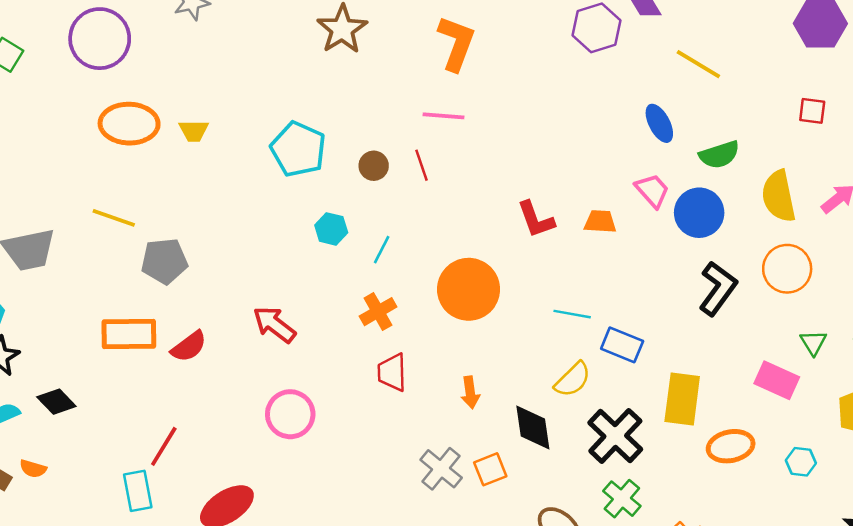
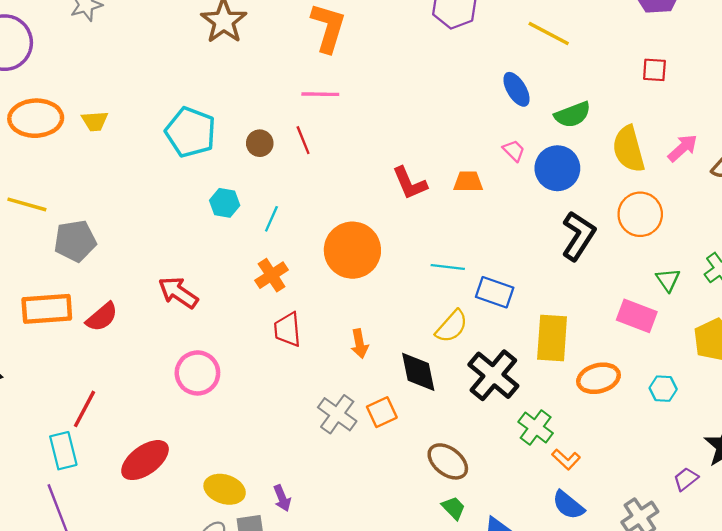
pink trapezoid: (652, 191) -> (514, 151), size x0.7
green cross: (622, 499) -> (536, 428), moved

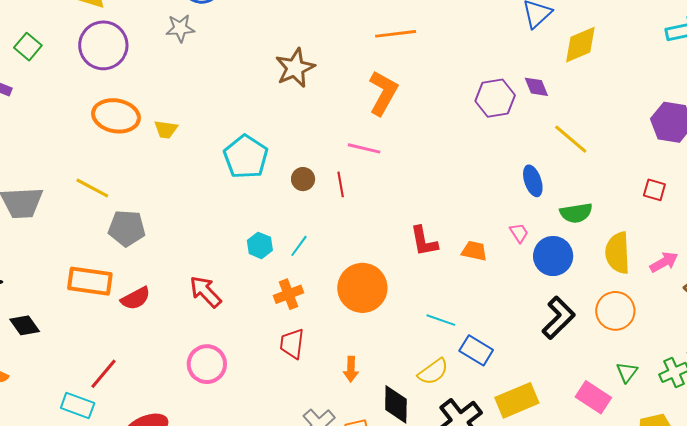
cyan hexagon: (225, 203) -> (260, 245), moved
yellow rectangle: (552, 338) -> (517, 400), turned 51
cyan rectangle: (63, 451) -> (78, 406), turned -68

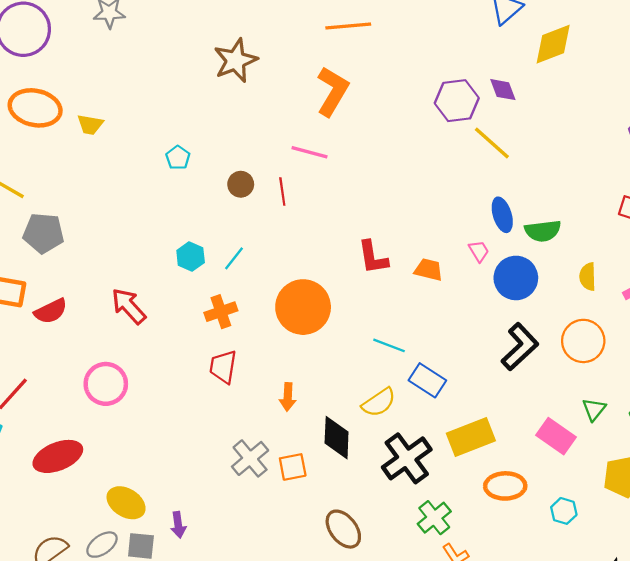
yellow line: (571, 139) -> (492, 143), moved
cyan pentagon: (246, 157) -> (178, 158), size x0.5
blue ellipse: (533, 181) -> (502, 215), moved
yellow semicircle: (618, 253) -> (588, 277), size x0.6
pink circle: (207, 364) -> (106, 384), moved

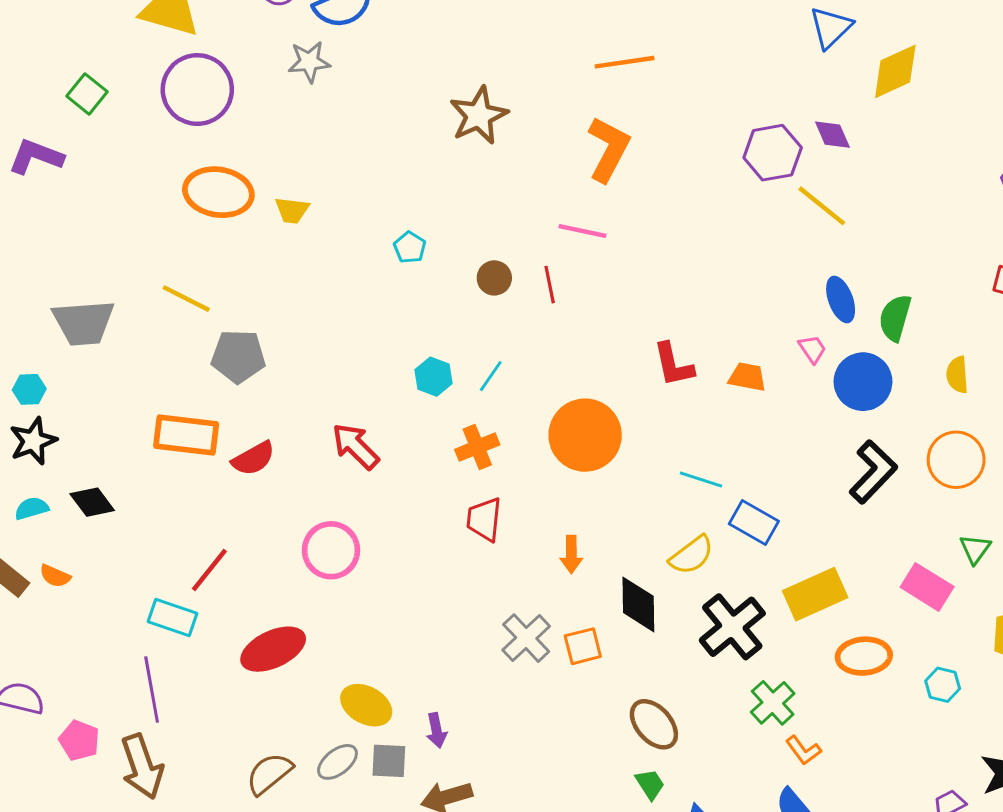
green semicircle: (543, 231) -> (895, 318), turned 116

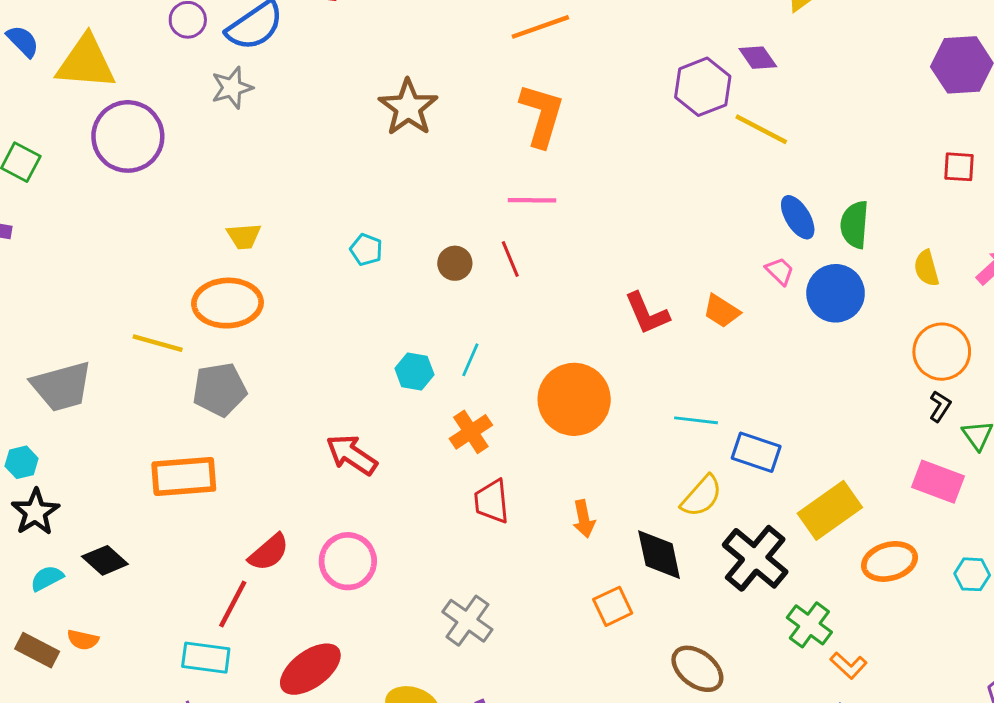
orange ellipse: (218, 192) -> (228, 303), moved
orange trapezoid: (747, 377) -> (722, 311), turned -147
red semicircle: (253, 459) -> (269, 552), moved
black L-shape: (873, 472) -> (940, 406), moved, size x0.5
gray cross: (526, 638) -> (467, 621), moved

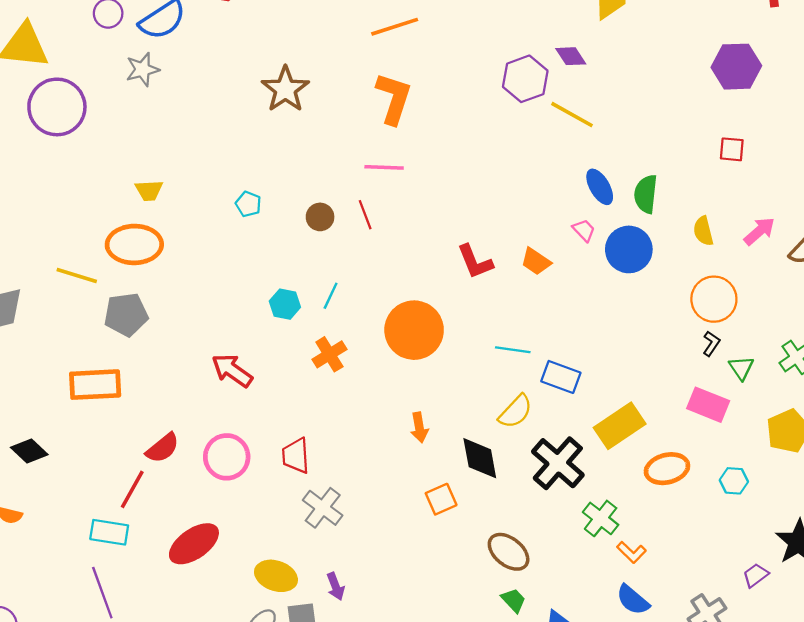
red trapezoid: (492, 501) -> (296, 456), moved

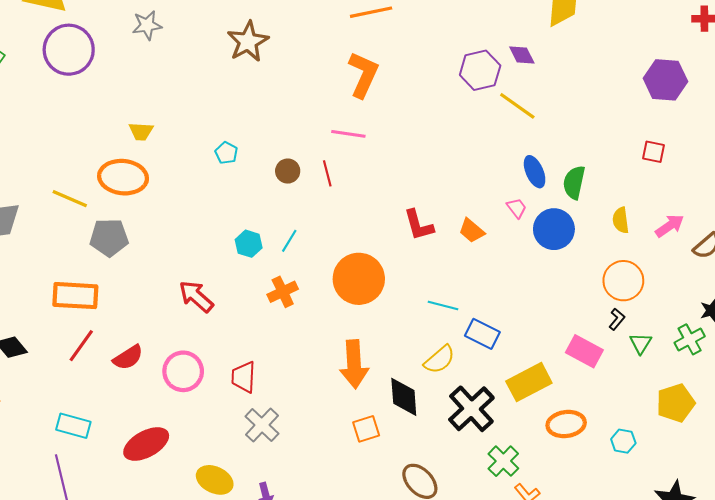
brown star: (285, 89) -> (248, 42), moved
pink rectangle: (708, 405) -> (584, 351), moved
orange arrow: (419, 427) -> (354, 364), size x1.8
red line: (132, 489) -> (81, 346), moved

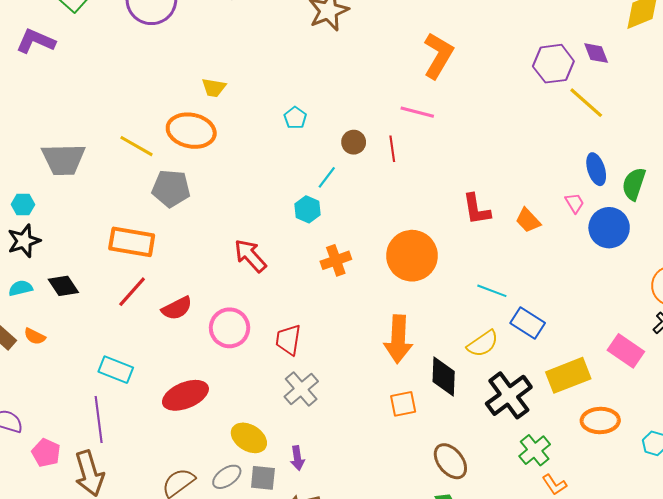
cyan line: (289, 241) -> (327, 177), moved

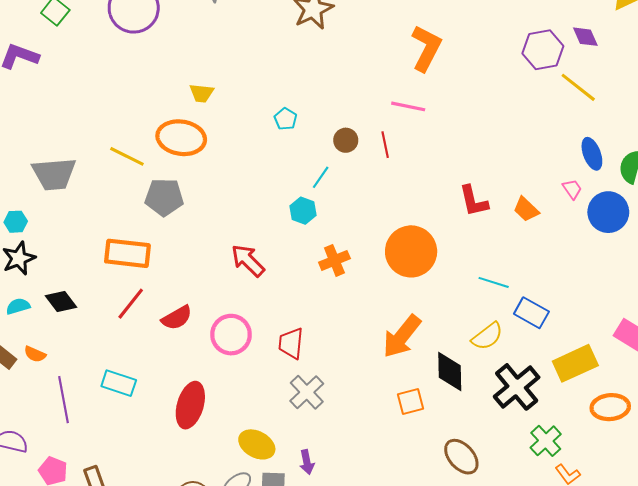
orange arrow: (398, 339) -> (402, 336), turned 39
red ellipse: (185, 395) -> (190, 405), turned -48
purple line: (99, 419) -> (64, 400), moved

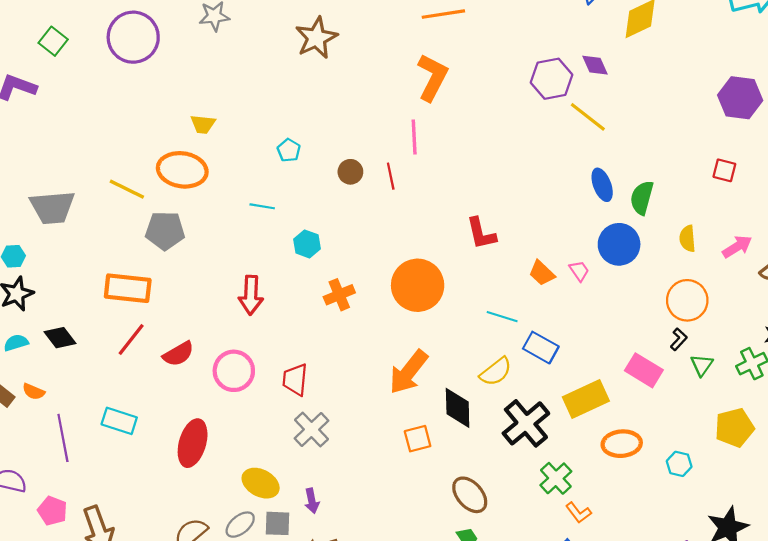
pink line: (408, 106) -> (414, 137), turned 76
cyan line: (321, 177) -> (262, 206), moved, turned 65
pink trapezoid: (572, 189) -> (579, 271), moved
orange trapezoid: (526, 209) -> (542, 273), moved
red arrow: (248, 261) -> (251, 295), turned -132

